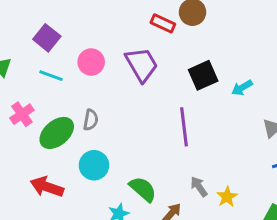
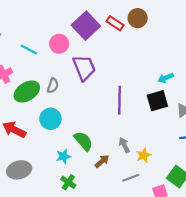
purple square: (47, 38) -> (86, 26), moved, size x1.4
purple trapezoid: (142, 65) -> (84, 68), moved
black square: (203, 75) -> (157, 101), moved

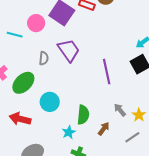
pink circle: (59, 44) -> (36, 23), moved
cyan line: (29, 49) -> (15, 35), moved
gray semicircle: (53, 86) -> (44, 58), moved
green semicircle: (83, 141) -> (83, 115), turned 60

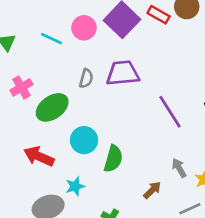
purple trapezoid: (69, 50) -> (123, 73), turned -70
purple line: (107, 72) -> (170, 112), turned -30
green semicircle: (83, 115) -> (113, 159), moved
cyan star: (69, 132) -> (75, 186), moved

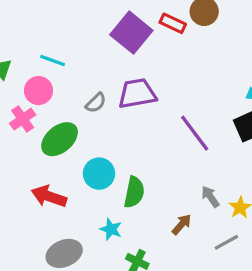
pink circle: (84, 28) -> (38, 91), moved
gray semicircle: (86, 78) -> (96, 103), turned 36
cyan star: (75, 186) -> (111, 229), moved, turned -30

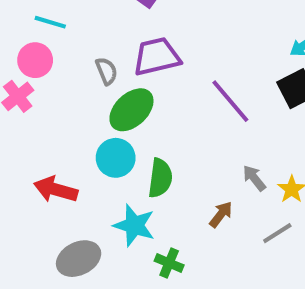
gray semicircle: (96, 103) -> (107, 71), turned -65
green ellipse: (60, 139) -> (131, 110), moved
cyan star: (111, 229) -> (134, 225), size x1.5

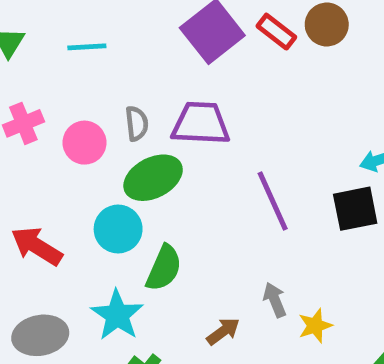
cyan line: (50, 22) -> (87, 47), turned -36
pink circle: (35, 60) -> (85, 143), moved

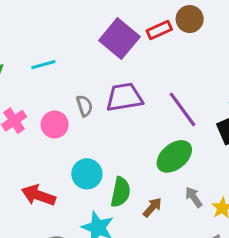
red rectangle: (276, 32) -> (159, 30), turned -50
green ellipse: (153, 178) -> (174, 156), moved
purple line: (273, 201) -> (182, 109), moved
brown arrow: (223, 331) -> (152, 207), moved

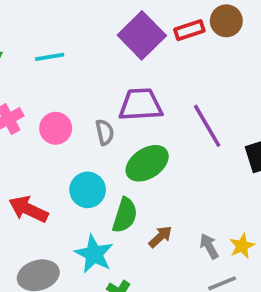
gray semicircle: (85, 106) -> (105, 132), moved
green ellipse: (174, 156) -> (147, 163), moved
gray arrow: (194, 197) -> (209, 246), moved

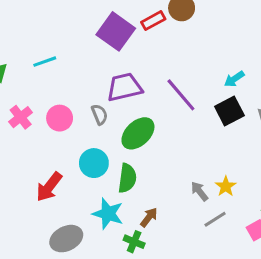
red arrow: (28, 209) -> (49, 187), turned -68
brown arrow: (160, 237) -> (149, 217), moved

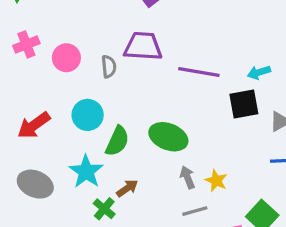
purple line: (181, 95) -> (199, 72), turned -57
green ellipse: (138, 133) -> (168, 137), moved, turned 48
yellow star: (226, 186) -> (216, 181), turned -30
gray ellipse: (66, 239) -> (35, 184), turned 32

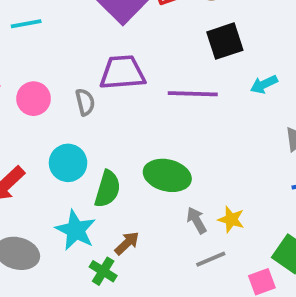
black square: (244, 104) -> (225, 41), moved

